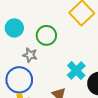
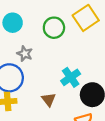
green circle: (46, 35) -> (54, 28), moved

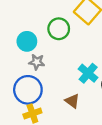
cyan circle: (13, 23) -> (27, 41), moved

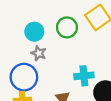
cyan cross: (88, 73) -> (84, 76), turned 30

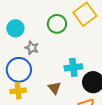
cyan circle: (34, 32) -> (15, 28), moved

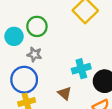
green circle: (57, 24) -> (37, 26), moved

